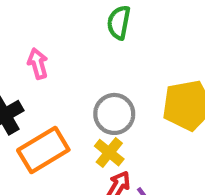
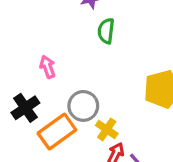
gray circle: (114, 114) -> (83, 106), moved

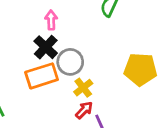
black cross: (25, 108) -> (46, 47), moved, turned -30

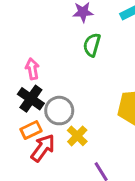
orange rectangle: (42, 76) -> (31, 130), size x0.6
red arrow: (84, 110) -> (43, 148), moved, size x1.4

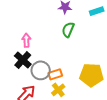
orange rectangle: (31, 130) -> (55, 74), moved
yellow cross: (77, 136) -> (58, 90), moved

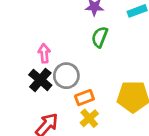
gray circle: (41, 70) -> (66, 76), moved

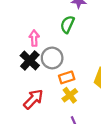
green semicircle: (100, 37) -> (67, 24), moved

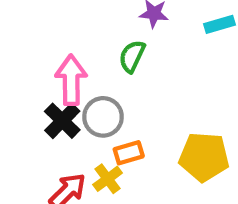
pink arrow: (34, 38) -> (71, 80), size x1.6
yellow cross: (70, 95) -> (108, 179), moved

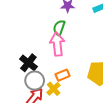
pink arrow: (71, 80) -> (57, 44), moved
gray circle: (103, 117) -> (35, 81), moved

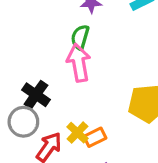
orange rectangle: (63, 75) -> (95, 137), moved
gray circle: (35, 81) -> (23, 122), moved

